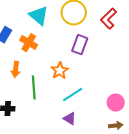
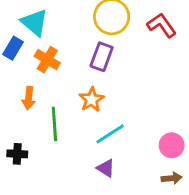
cyan triangle: (39, 16) -> (34, 22), moved
red L-shape: (109, 19) -> (162, 25), turned 100
purple rectangle: (80, 45) -> (102, 57), moved

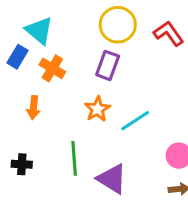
green line: (54, 124) -> (74, 158), moved
cyan line: (110, 134) -> (135, 121), moved
purple triangle: (106, 168) -> (112, 179), size x1.6

